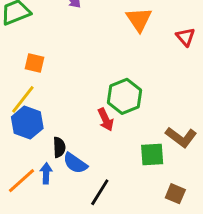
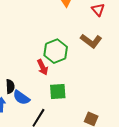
brown L-shape: (181, 137) -> (91, 41), moved
green square: (152, 154) -> (58, 92), moved

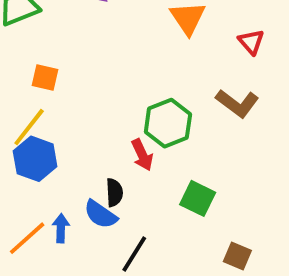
black semicircle: (10, 86) -> (114, 193), moved
green square: (58, 92) -> (198, 198), moved, turned 30

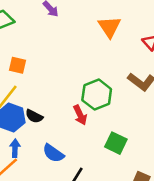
black semicircle: (114, 193) -> (34, 116), moved, turned 120
blue arrow: (61, 228) -> (15, 148), moved

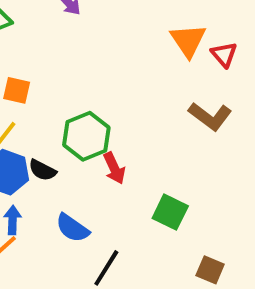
orange triangle: (109, 27) -> (188, 41), moved
green hexagon: (97, 95) -> (86, 136), moved

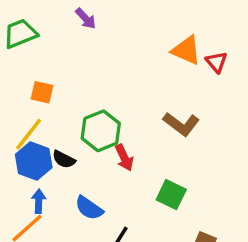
orange triangle: (188, 41) -> (186, 50), turned -32
brown L-shape: (210, 116) -> (181, 124), moved

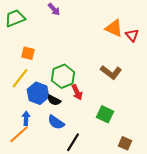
black semicircle: (64, 159) -> (54, 100), moved
blue hexagon: (34, 161) -> (38, 93), moved

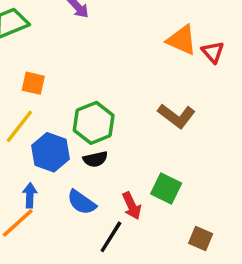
red arrow: (77, 92) -> (132, 206), moved
black semicircle: (54, 100) -> (95, 159), moved, turned -40

